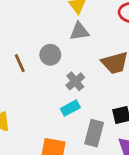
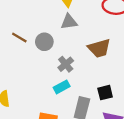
brown line: (20, 63) -> (19, 38), moved, turned -35

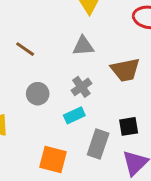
gray triangle: (69, 22) -> (83, 46), moved
gray circle: (44, 42) -> (38, 94), moved

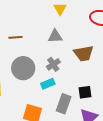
brown line: (25, 49) -> (15, 37), turned -40
gray circle: (38, 94) -> (23, 68), size x1.5

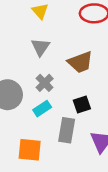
gray triangle: (55, 36) -> (40, 47), turned -42
black square: (85, 92) -> (82, 104), moved

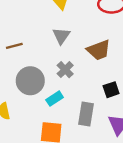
black square: (82, 104) -> (111, 90), moved
cyan rectangle: (42, 109) -> (55, 99), moved

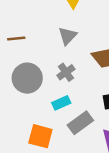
cyan rectangle: (55, 99) -> (61, 103), moved
gray rectangle: (86, 114) -> (80, 123), turned 35

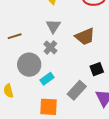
gray cross: (66, 72) -> (50, 47), moved
cyan rectangle: (61, 103) -> (47, 79), moved

